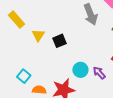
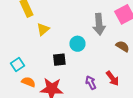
black square: (59, 41) -> (59, 60), moved
cyan circle: (80, 70) -> (77, 44), moved

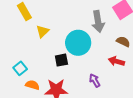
cyan circle: (77, 44) -> (78, 43), size x1.6
red arrow: (112, 78) -> (116, 61), moved, turned 147

